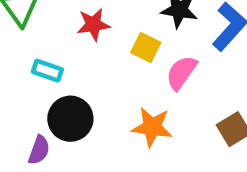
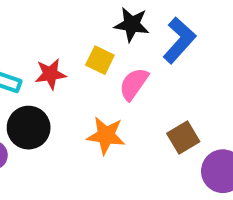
red star: (93, 24) -> (50, 74), moved

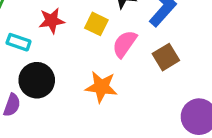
red star: (50, 74) -> (52, 21), moved
brown square: (183, 137) -> (166, 57), moved

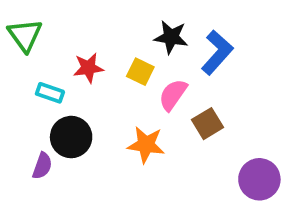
brown square: (166, 57) -> (208, 124), moved

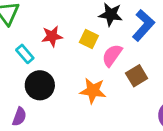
cyan rectangle: (50, 93) -> (25, 54), turned 30
purple semicircle: (42, 166) -> (19, 117), moved

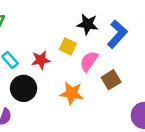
red star: (52, 36) -> (41, 60), moved

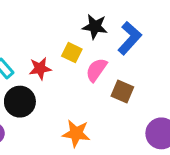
brown square: (111, 80) -> (122, 92), turned -36
orange star: (72, 93) -> (76, 133), moved

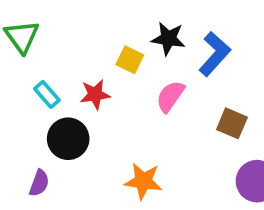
yellow square: (72, 53) -> (130, 60), moved
brown square: (122, 92) -> (232, 123), moved

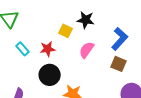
blue L-shape: (215, 54) -> (120, 39), moved
black circle: (68, 139) -> (50, 75), moved

